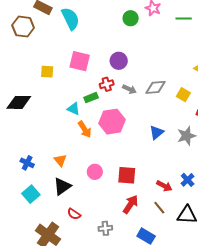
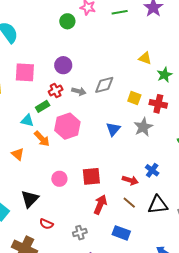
yellow square: (183, 95) -> (134, 98), moved
orange triangle: (60, 160) -> (18, 154), moved

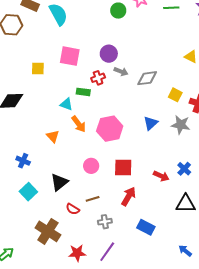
gray arrow: (79, 91) -> (121, 71), moved
green rectangle: (43, 106) -> (83, 92), turned 32
pink hexagon: (67, 126) -> (110, 129), moved
gray star: (143, 127) -> (181, 125), turned 30
brown line: (129, 203) -> (93, 199), moved, turned -64

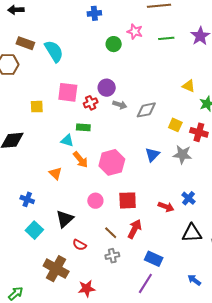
red cross: (98, 78) -> (91, 103), moved
brown line: (93, 199) -> (111, 233), moved, turned 64
purple line: (107, 252) -> (145, 283), moved

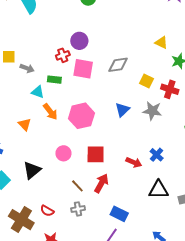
pink square: (68, 92) -> (83, 69), moved
gray arrow: (120, 105) -> (27, 68), moved
red semicircle: (80, 245) -> (47, 211), moved

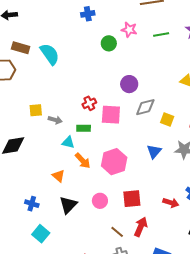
purple circle: (79, 41) -> (129, 84), moved
yellow square: (147, 81) -> (167, 119), moved
black triangle: (32, 170) -> (68, 205), moved

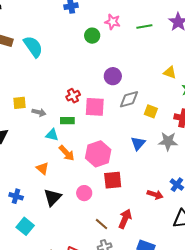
red square: (132, 199) -> (113, 180), moved

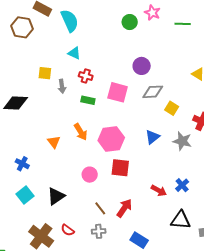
red cross: (73, 96) -> (86, 76), moved, turned 32
gray arrow: (39, 112) -> (62, 86), turned 56
cyan triangle: (52, 135) -> (74, 53), moved
black triangle: (52, 197) -> (56, 196), moved

